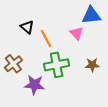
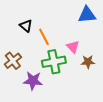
pink triangle: (76, 33) -> (73, 47), moved

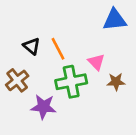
black triangle: (26, 26) -> (32, 46), moved

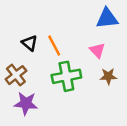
pink triangle: (96, 62) -> (97, 50), moved
purple star: (43, 107) -> (26, 103), moved

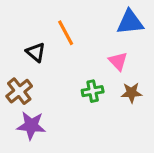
orange line: (54, 45) -> (66, 33), moved
green cross: (66, 76) -> (93, 91), moved, size x0.6

